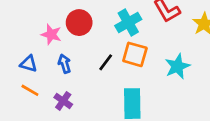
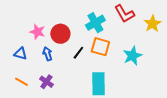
red circle: (79, 23) -> (60, 34), moved
orange line: (30, 90) -> (21, 82), moved

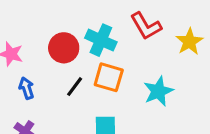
cyan cross: (95, 23) -> (101, 40), turned -36
red circle: (60, 34) -> (64, 48), moved

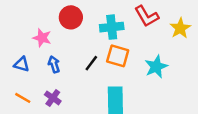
cyan cross: (101, 40) -> (112, 27), turned -30
red circle: (64, 48) -> (71, 17), moved

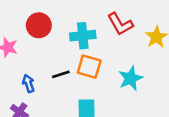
black line: (91, 63) -> (61, 74), turned 35
blue arrow: (54, 64) -> (28, 83), moved

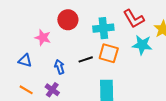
cyan star: (131, 78) -> (142, 45), moved, turned 30

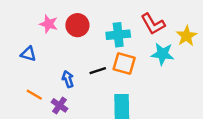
pink star: (43, 38) -> (49, 24), moved
blue triangle: (25, 61) -> (28, 54), moved
orange line: (26, 90) -> (34, 95), moved

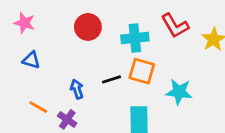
pink star: (49, 24) -> (24, 23), moved
cyan star: (163, 54) -> (179, 92), moved

